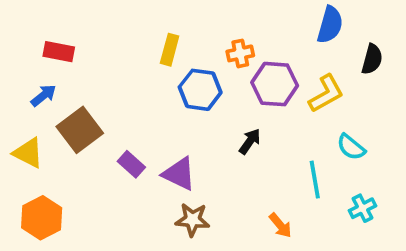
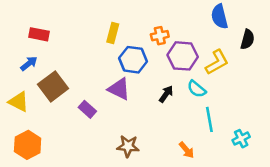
blue semicircle: (330, 25) -> (220, 17), turned 150
cyan semicircle: (351, 147) -> (197, 89), moved
purple triangle: (179, 174) -> (119, 89), moved

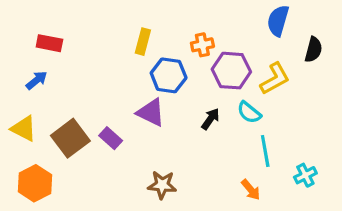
blue semicircle: (220, 17) -> (278, 21), turned 30
brown square: (53, 86) -> (70, 138), moved
orange arrow: (186, 150) -> (251, 190), moved

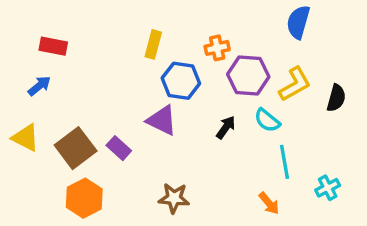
black semicircle: (313, 50) -> (336, 98), moved
orange hexagon: (35, 183) -> (84, 198), moved

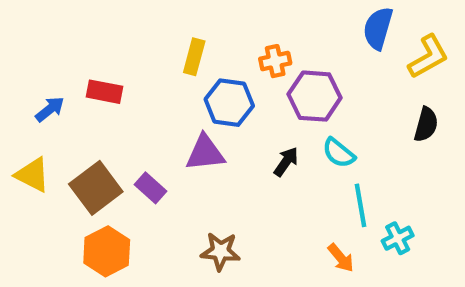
red rectangle: (53, 46) -> (105, 92), moved
yellow L-shape: (295, 84) -> (428, 57), moved
purple triangle: (162, 120) -> (205, 153), turned -32
cyan cross: (328, 188) -> (398, 238), moved

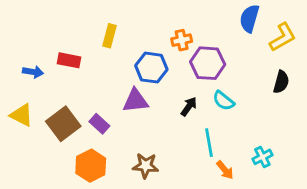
yellow rectangle: (194, 57) -> (109, 36), moved
blue arrow: (50, 109) -> (33, 72), turned 48
cyan line: (360, 205) -> (209, 143), moved
orange hexagon: (107, 251) -> (91, 166), moved

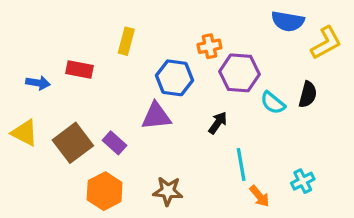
blue semicircle: (249, 18) -> (288, 21), turned -96
black semicircle: (281, 82) -> (308, 95), moved
cyan semicircle: (223, 101) -> (273, 103), moved

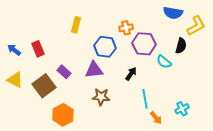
red rectangle: (80, 70) -> (38, 49), moved, turned 56
blue arrow: (38, 83) -> (14, 50), moved, turned -152
black semicircle: (308, 95) -> (181, 46), moved
purple rectangle: (115, 143) -> (64, 72), moved
brown star: (168, 191) -> (101, 97), moved

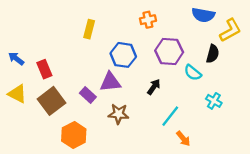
orange cross: (126, 28) -> (148, 20), moved
red rectangle: (38, 49) -> (44, 69), moved
purple rectangle: (64, 72) -> (88, 95), moved
cyan line: (145, 99) -> (170, 116), turned 48
cyan cross: (182, 109) -> (214, 101), moved, turned -32

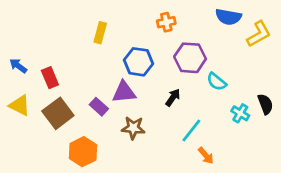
black semicircle: (213, 54) -> (265, 104), moved, turned -36

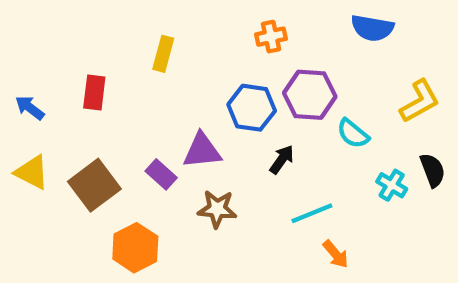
yellow L-shape: (259, 34) -> (420, 101), moved
blue hexagon: (139, 62) -> (252, 108), moved
red rectangle: (50, 78) -> (94, 93), moved, turned 30
cyan line: (191, 131) -> (312, 213), turned 30

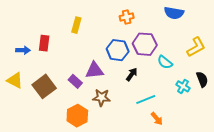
blue arrow: (30, 108) -> (23, 50), moved, turned 144
orange hexagon: (135, 248) -> (77, 116), moved

